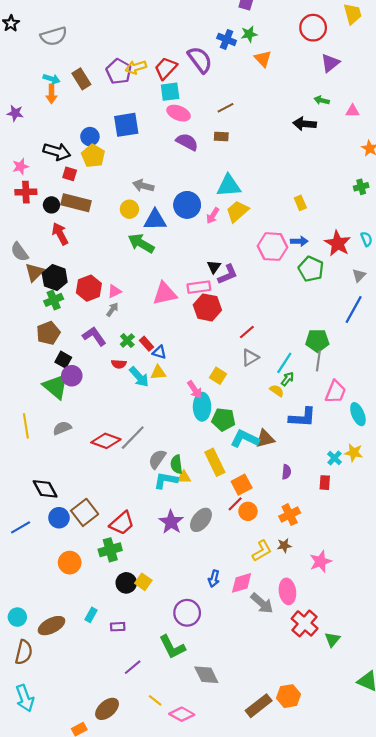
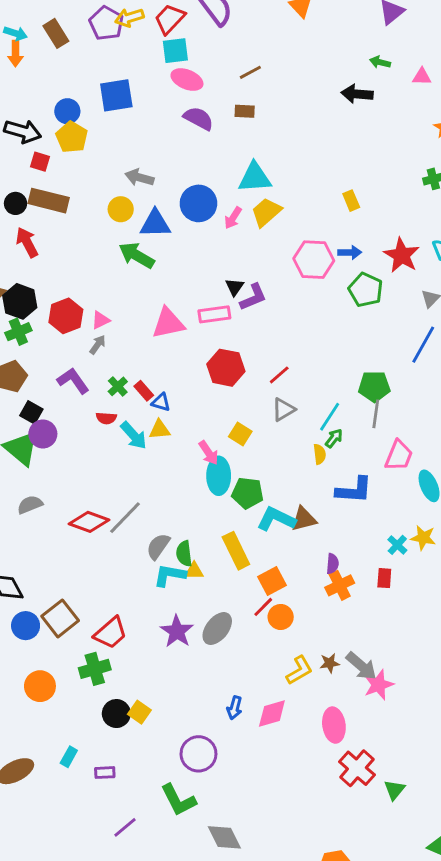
red hexagon: (207, 307) -> (226, 368), moved
yellow semicircle: (277, 391) -> (320, 454), turned 48
orange cross: (290, 515) -> (340, 585), moved
gray arrow: (262, 603) -> (361, 666), moved

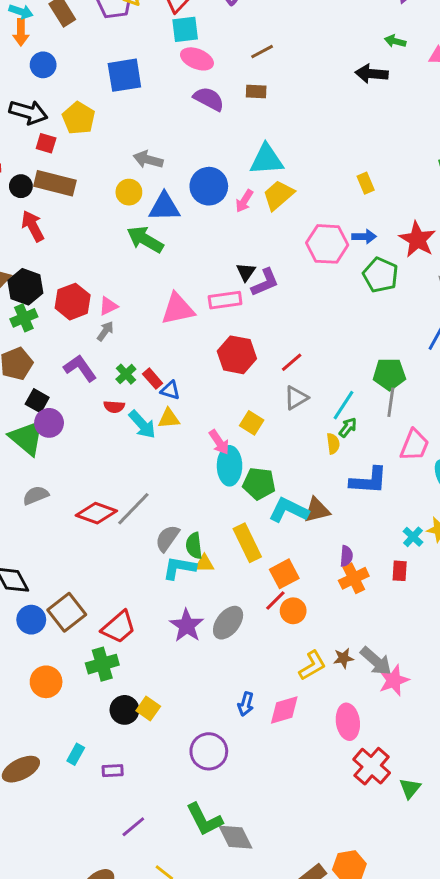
blue circle: (67, 111) -> (43, 65), moved
green L-shape: (178, 800) -> (204, 819), moved

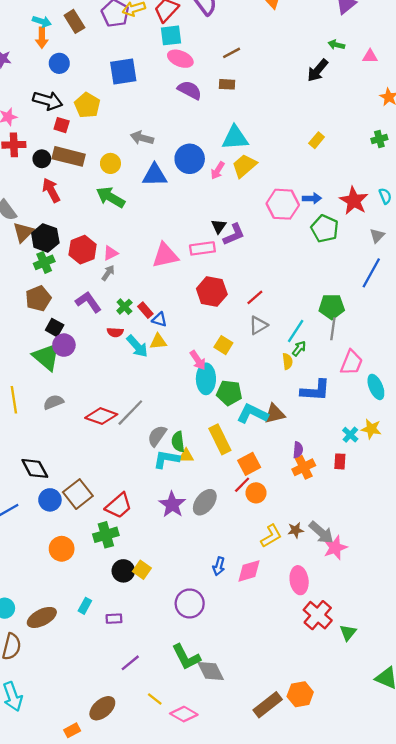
black arrow: (372, 74) -> (318, 70), turned -55
yellow rectangle: (366, 183) -> (317, 140), moved, turned 63
yellow circle: (129, 192) -> (110, 163), moved
green arrow: (145, 239) -> (110, 197), moved

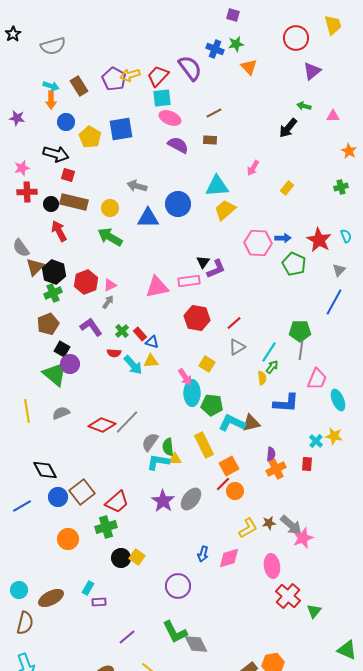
yellow pentagon: (87, 105) -> (90, 137), moved
pink arrow: (218, 170) -> (253, 168), moved
purple rectangle: (114, 619) -> (99, 602), moved

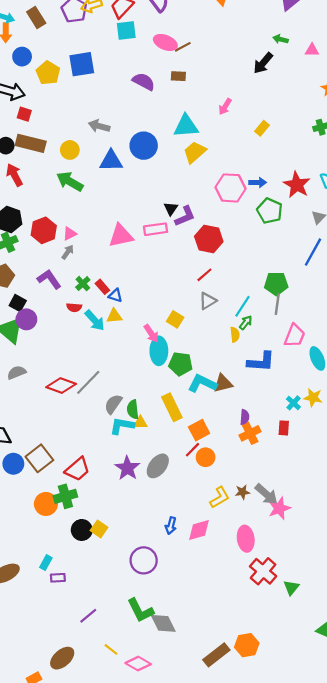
pink ellipse: (170, 118) -> (165, 42), moved
red hexagon: (197, 318) -> (209, 239), moved
orange circle: (68, 539) -> (46, 504), moved

